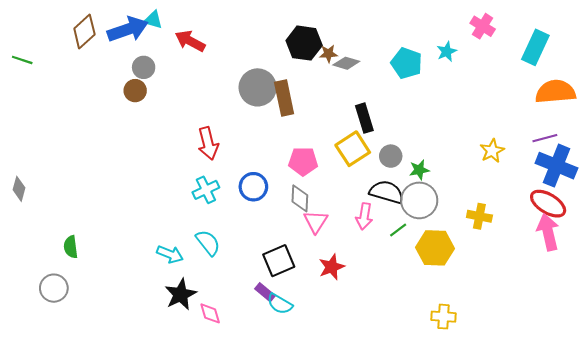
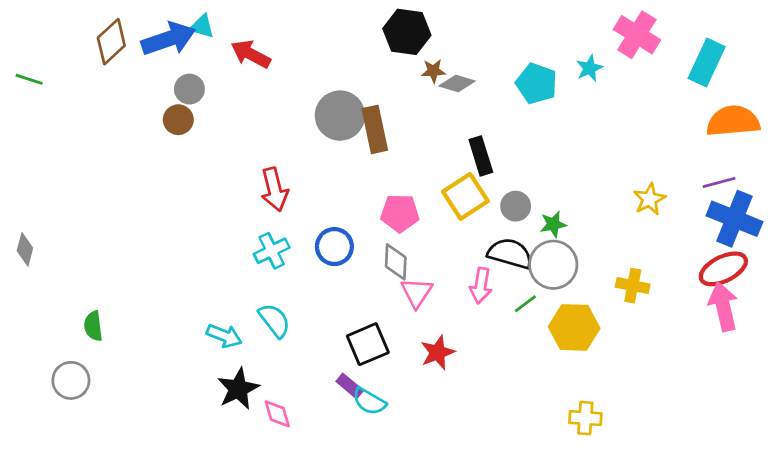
pink cross: (483, 26) -> (637, 35), size x1.4
black hexagon: (304, 43) -> (407, 32), moved
red ellipse: (548, 204) -> (723, 269), turned -57

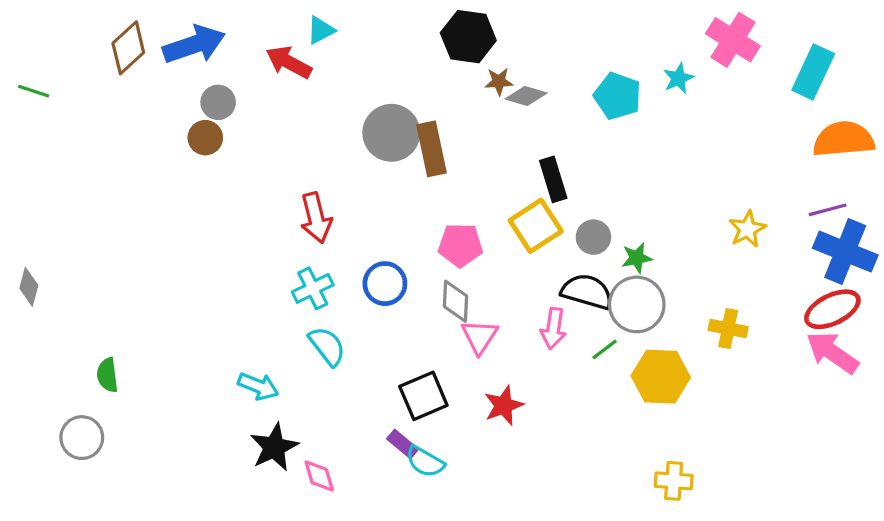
cyan triangle: (202, 26) -> (321, 30), moved, turned -44
pink arrow: (723, 307) -> (832, 353), turned -42
cyan semicircle: (274, 320) -> (327, 346), moved

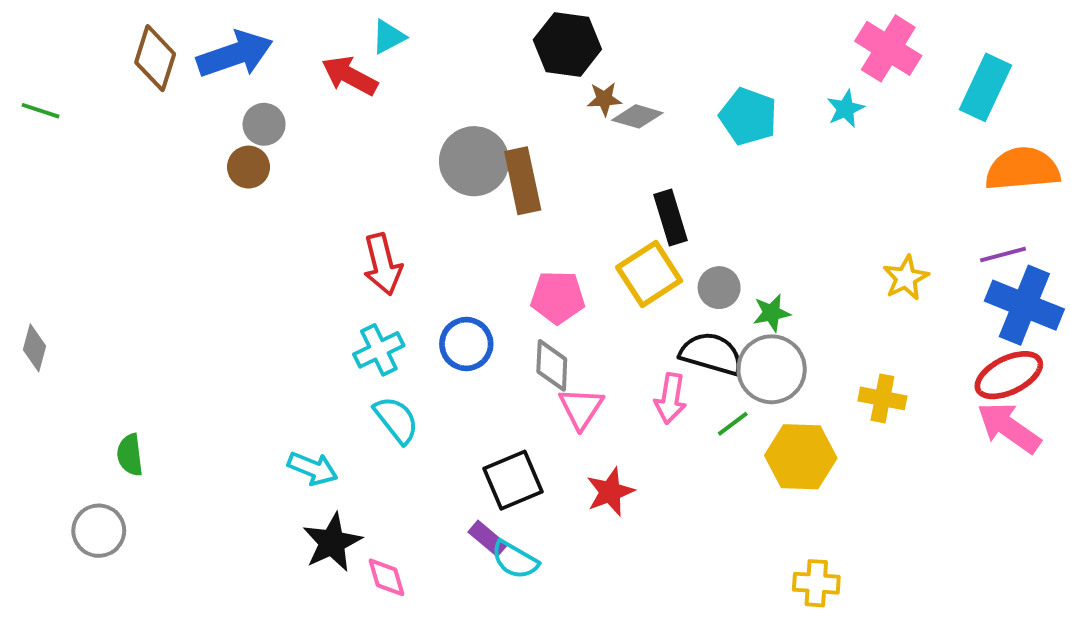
brown diamond: (128, 48) -> (155, 58), turned -30
cyan star: (678, 78) -> (845, 109), moved

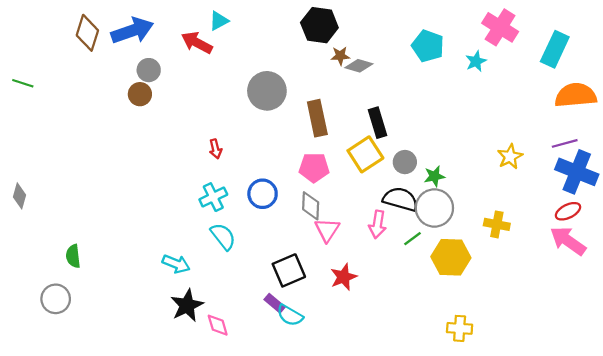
green line: (40, 111) -> (23, 83), moved
cyan pentagon: (748, 116) -> (428, 46), moved
brown rectangle: (523, 181) -> (317, 118), moved
red arrow: (383, 264) -> (215, 149), size x0.6
red ellipse: (1009, 375) -> (568, 211), size x0.7

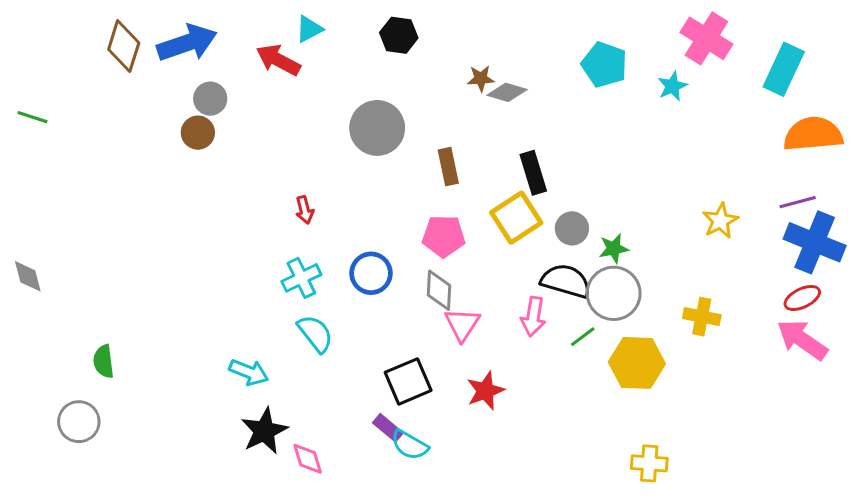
black hexagon: (319, 25) -> (399, 35), moved, size x0.7
brown rectangle: (317, 118) -> (448, 167), size x0.7
gray diamond: (20, 196) -> (28, 276), turned -30

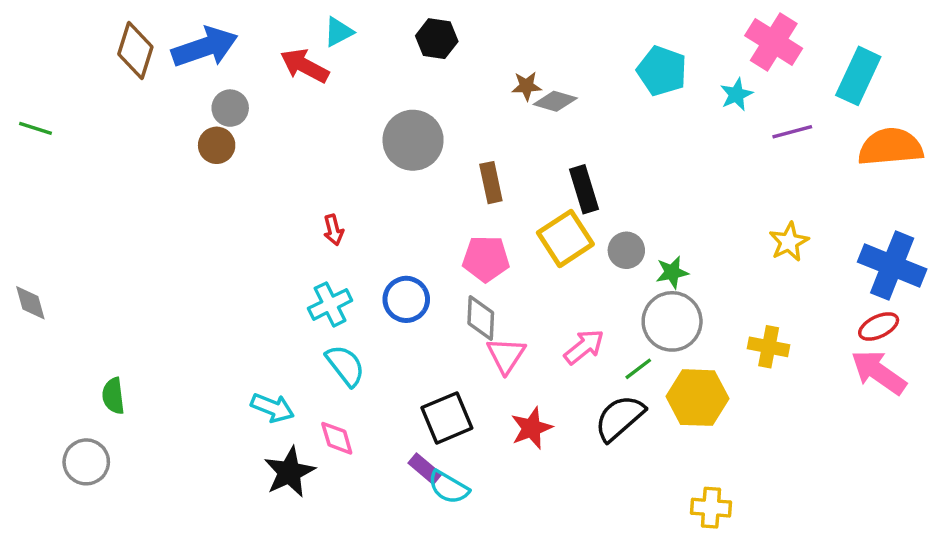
purple line: (798, 202) -> (792, 132), moved
black semicircle: (566, 281) -> (620, 418), moved, turned -57
pink arrow: (533, 317) -> (584, 347), turned -138
pink diamond: (308, 459) -> (337, 438), moved

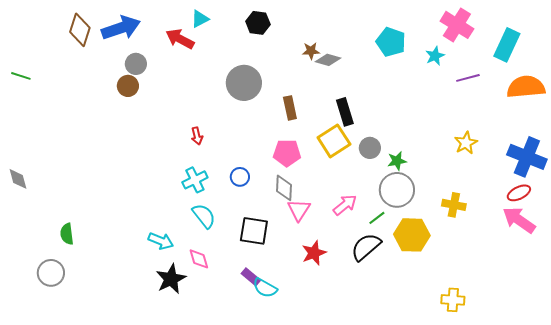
blue circle: (406, 299) -> (240, 177), size x0.7
black square: (447, 418) -> (254, 231), moved, turned 32
yellow cross: (711, 508) -> (453, 300), moved

